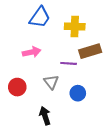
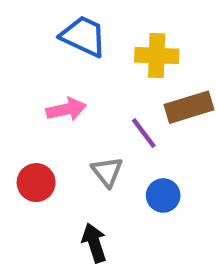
blue trapezoid: (40, 17) -> (83, 36), turned -100
purple line: (69, 63) -> (144, 133), turned 49

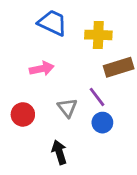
purple line: (144, 133) -> (97, 97), moved

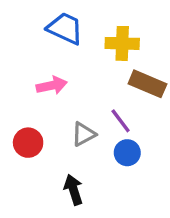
brown rectangle: (119, 67) -> (147, 84), turned 40
gray triangle: (67, 108) -> (84, 134), turned 40

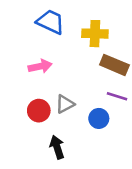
purple line: (121, 121) -> (117, 96), moved, turned -36
red circle: (28, 143) -> (39, 111), moved

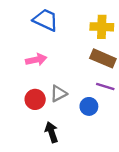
yellow cross: (95, 34) -> (102, 27), moved

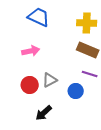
black arrow: (51, 132) -> (44, 113), turned -114

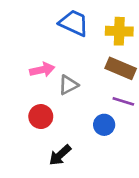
blue trapezoid: (39, 17) -> (74, 23), moved
gray triangle: (50, 80) -> (68, 85), moved

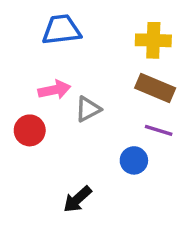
blue trapezoid: (74, 23) -> (61, 30), moved, turned -32
red circle: (41, 117) -> (30, 130), moved

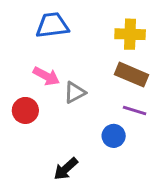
pink arrow: (54, 90) -> (46, 76), turned 40

